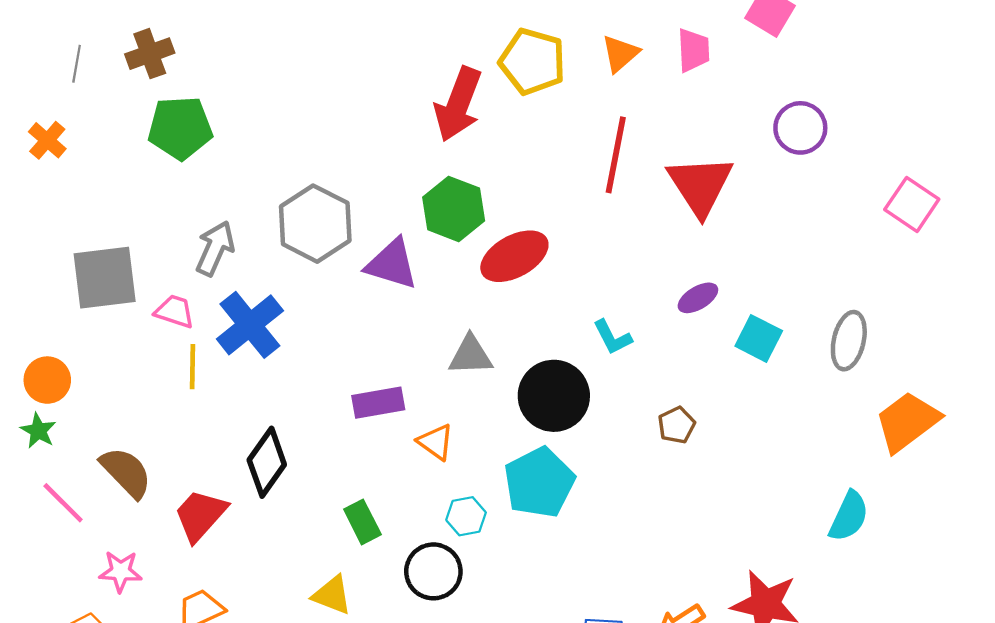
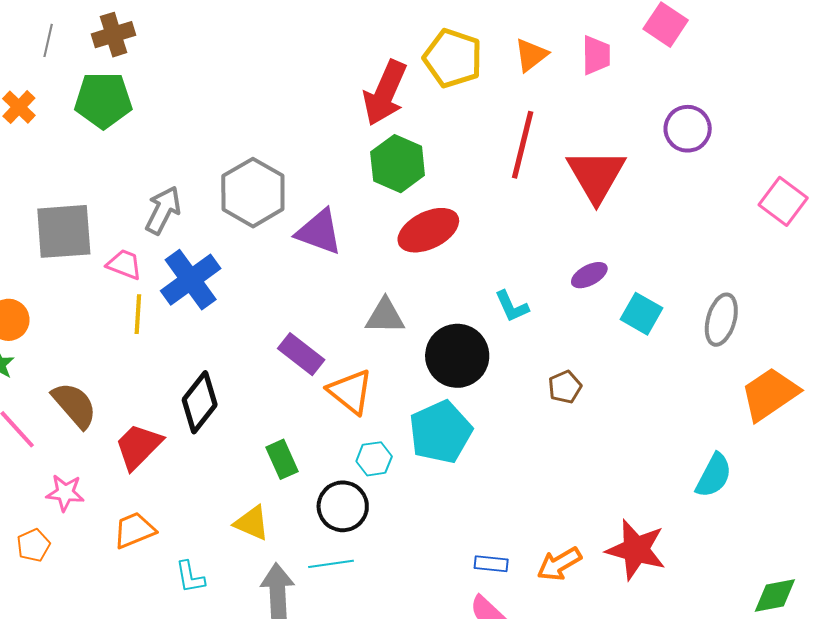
green pentagon: (180, 128) -> (103, 100), moved
green hexagon: (454, 209) -> (398, 164), moved
purple rectangle: (378, 403) -> (301, 354), turned 45
orange triangle: (436, 442) -> (350, 392), size x1.4

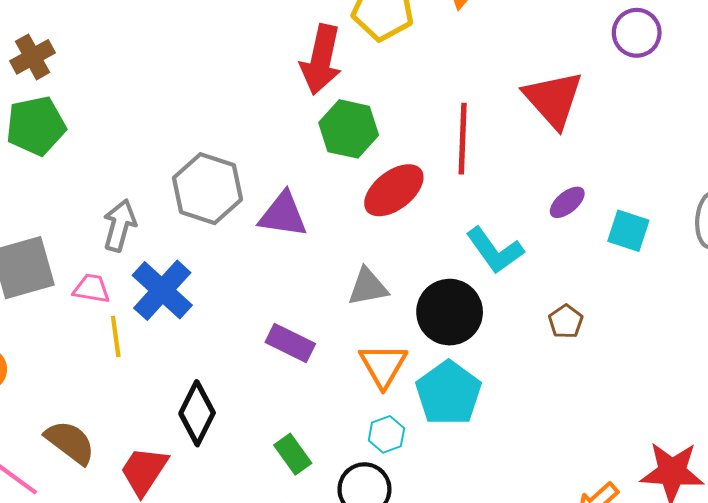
red line: (523, 145) -> (463, 139), moved
cyan L-shape: (512, 306) -> (495, 250), size x1.5
orange triangle: (350, 392) -> (383, 365), moved, turned 33

